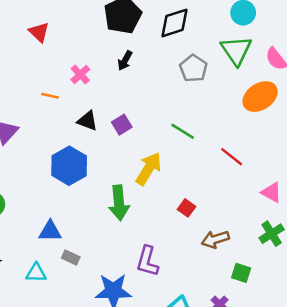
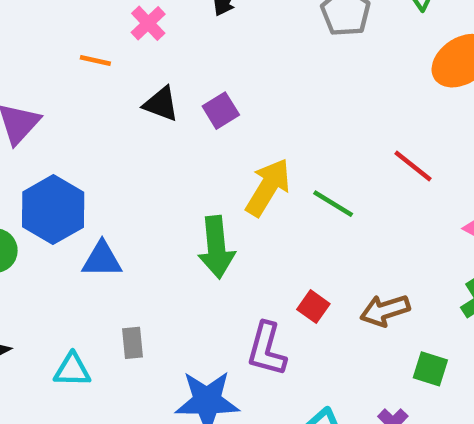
green line: (183, 131) -> (333, 204), moved
blue hexagon: (69, 166) -> (53, 210), moved
red square: (187, 208) -> (313, 307), moved
blue triangle: (50, 231) -> (102, 260), moved
gray rectangle: (71, 257) -> (132, 343), turned 60

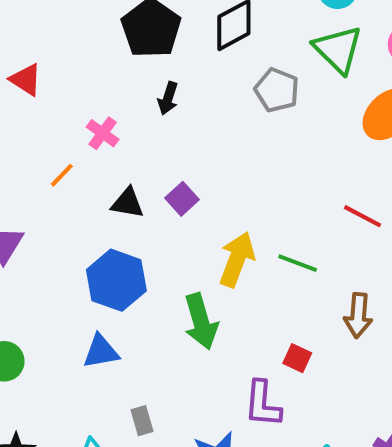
orange line: (95, 60) -> (62, 175), turned -48
blue hexagon: (53, 210) -> (116, 280), moved
brown arrow: (385, 310) -> (358, 315), moved, turned -57

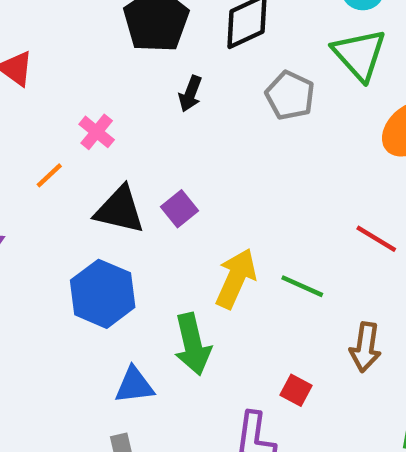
black arrow: (168, 98) -> (190, 94), moved
black triangle: (128, 203) -> (120, 210), size x1.4
blue triangle: (101, 352) -> (134, 385), moved

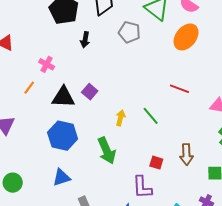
yellow arrow: (236, 278) -> (120, 118), size x0.6
green line: (302, 286) -> (151, 116), turned 36
brown arrow: (365, 347) -> (186, 155), moved
blue triangle: (134, 385) -> (61, 177), moved

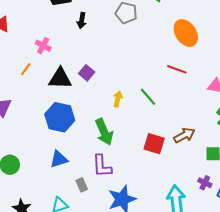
orange ellipse: (186, 37) -> (186, 33), moved, turned -72
brown arrow: (186, 155) -> (184, 135), turned -115
red square: (156, 163) -> (154, 144), size x1.5
purple L-shape: (142, 187) -> (102, 166), moved

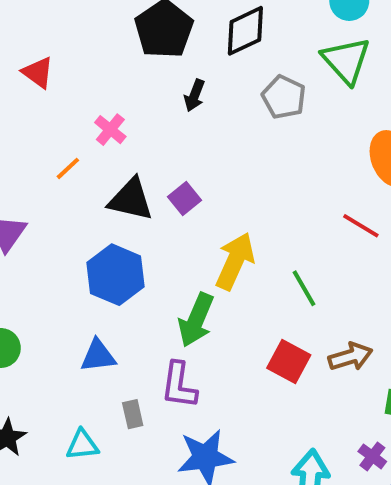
green line: (148, 97) -> (304, 288), moved
yellow arrow: (118, 99) -> (235, 261), size x1.8
green arrow: (104, 132) -> (196, 320), turned 36

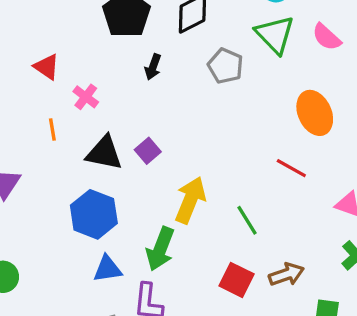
red triangle: (38, 72) -> (47, 67), moved
orange line: (68, 168) -> (52, 130), turned -55
blue triangle: (98, 356) -> (107, 269), moved

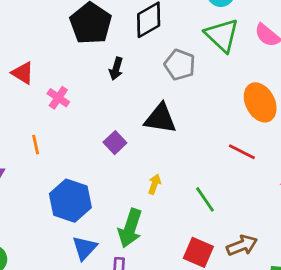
orange line: (52, 130) -> (36, 145), moved
black triangle: (104, 153) -> (160, 118), moved
yellow arrow: (190, 200) -> (154, 184), size x0.5
blue triangle: (107, 269) -> (85, 248), turned -36

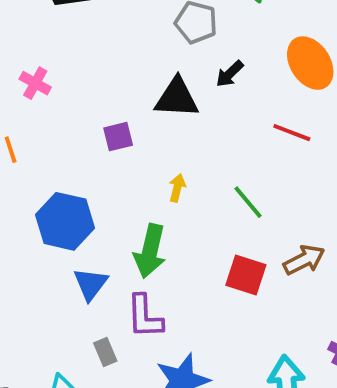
black arrow: (116, 69) -> (230, 74), moved, turned 35
purple square: (115, 143) -> (118, 137), turned 35

